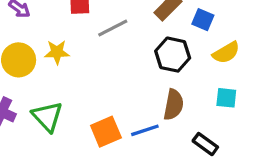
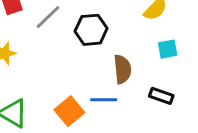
black hexagon: (173, 55) -> (91, 30), moved
blue line: (145, 130) -> (104, 100), turned 35

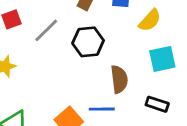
cyan square: (168, 49) -> (162, 59), size x1.4

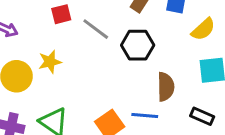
gray line: (46, 30) -> (96, 29), turned 76

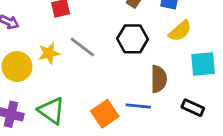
gray line: (96, 29) -> (82, 47), moved
yellow semicircle: (203, 29) -> (180, 31), moved

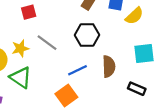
yellow semicircle: (180, 31) -> (134, 16), moved
blue line: (138, 106) -> (78, 70), moved, turned -30
green triangle: (51, 111) -> (21, 78), moved

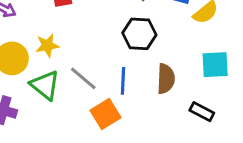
gray line: (47, 43) -> (83, 78), moved
blue line: (78, 70) -> (123, 81), turned -66

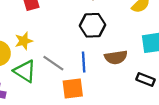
brown semicircle: (166, 79) -> (116, 57), turned 85
orange square: (105, 114) -> (73, 88), turned 30

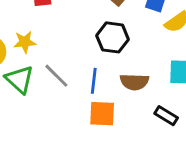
orange square: (73, 88) -> (102, 114), moved

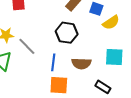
gray line: (56, 76) -> (27, 46), moved

